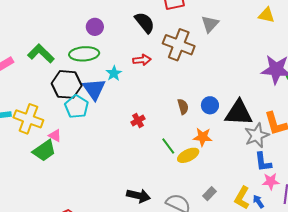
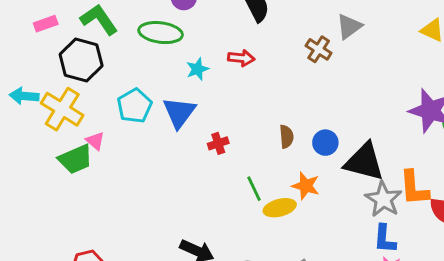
brown cross: (179, 45) -> (319, 49), moved, size x0.6
black hexagon: (67, 84) -> (81, 60), moved
blue triangle: (94, 89) -> (179, 112), moved
gray star: (257, 135) -> (383, 199), turned -30

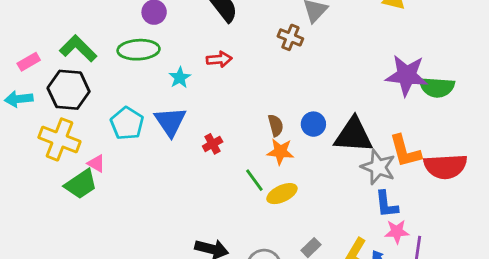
cyan arrow: (24, 96) -> (19, 99), moved
orange star: (306, 186) -> (280, 152), moved

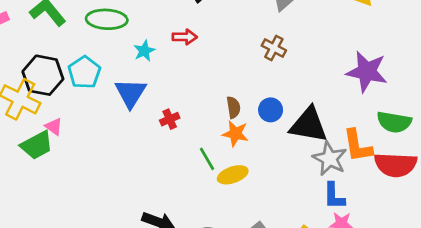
brown cross: (290, 37) -> (274, 48), moved
green semicircle: (437, 87) -> (394, 122), moved
black hexagon: (69, 90) -> (43, 75), moved
cyan pentagon: (127, 123) -> (84, 72), moved

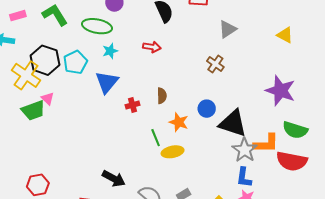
cyan star: (144, 51) -> (110, 51), moved
brown semicircle: (233, 107) -> (162, 96), moved
orange L-shape: (358, 146) -> (266, 143), turned -88

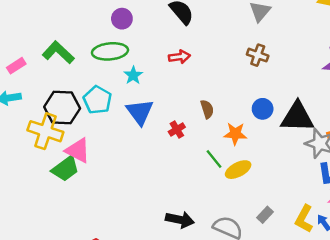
pink triangle: (48, 99) -> (78, 150), size x1.6

